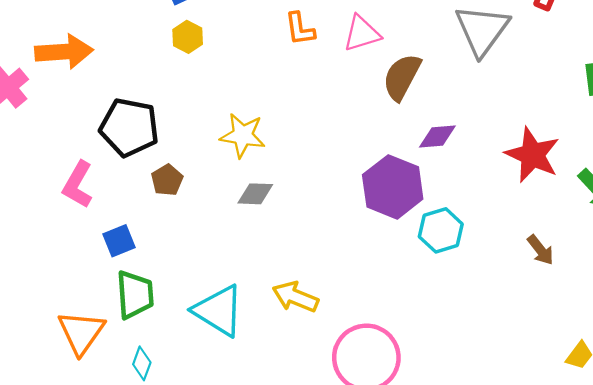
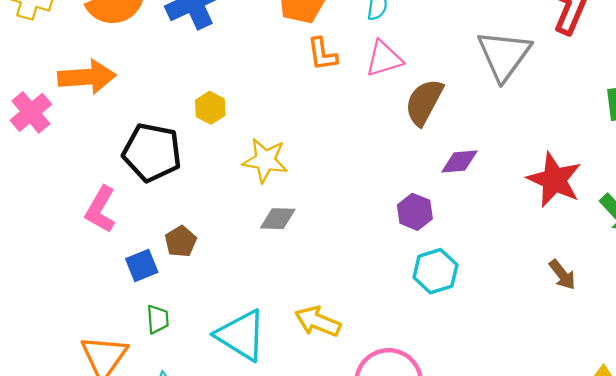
yellow hexagon: (188, 37) -> (210, 108), moved
brown pentagon: (167, 180) -> (181, 241), moved
purple hexagon: (393, 187) -> (415, 212), size x0.6
cyan hexagon: (441, 230) -> (435, 271), moved
green trapezoid: (135, 295) -> (158, 319), size x0.6

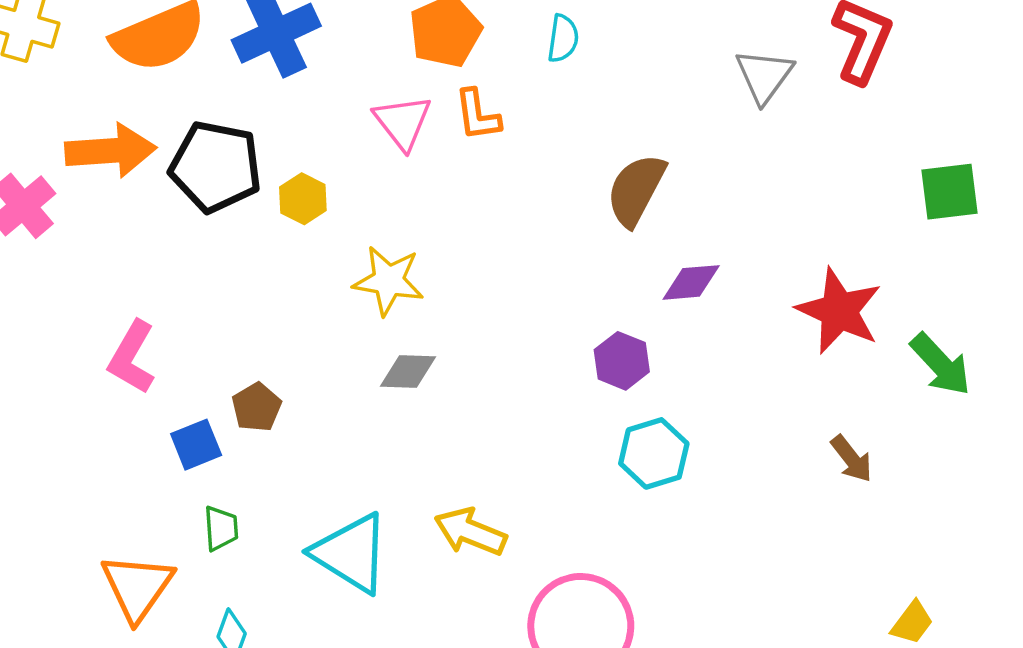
gray triangle: (504, 55) -> (764, 76), moved, size x0.7
pink triangle: (384, 59) -> (403, 122), moved, turned -51
black pentagon: (152, 152) -> (216, 167), moved

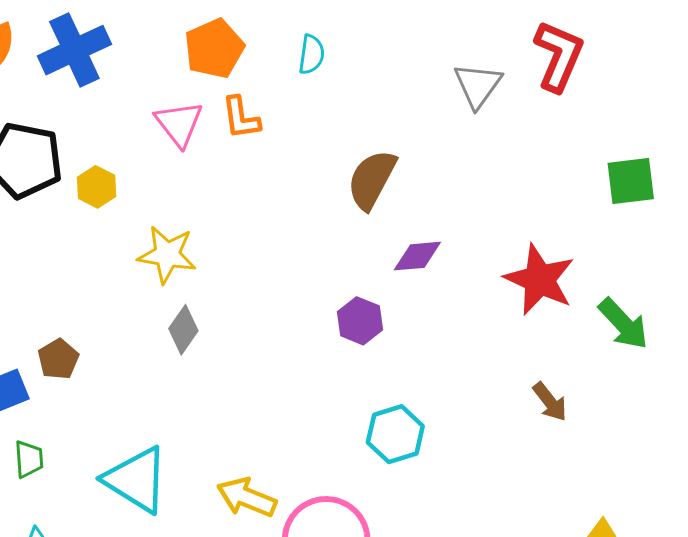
gray diamond: (408, 372) -> (183, 330), turned -57
cyan hexagon: (654, 453) -> (395, 434), moved
yellow arrow: (470, 532) -> (247, 497), moved

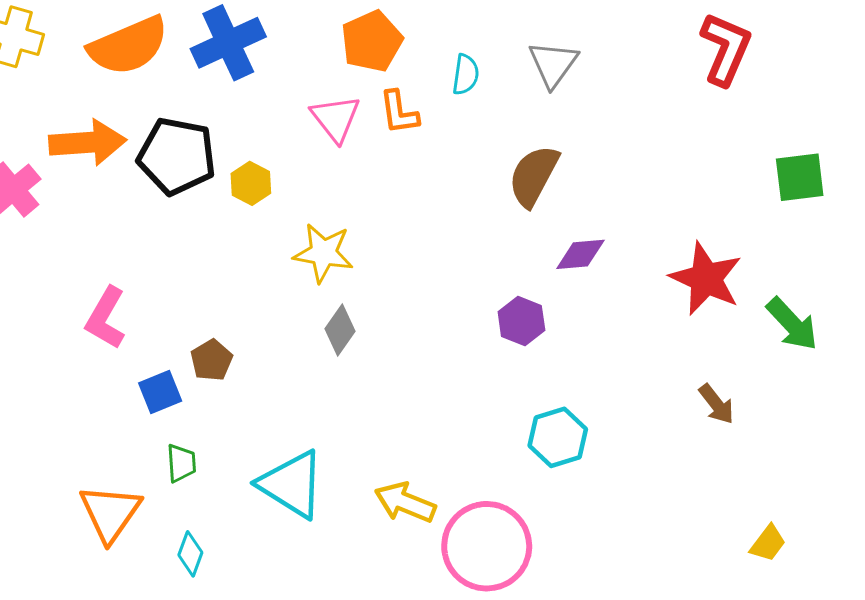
cyan semicircle: (311, 54) -> (466, 75), moved
gray triangle: (478, 85) -> (553, 64), moved

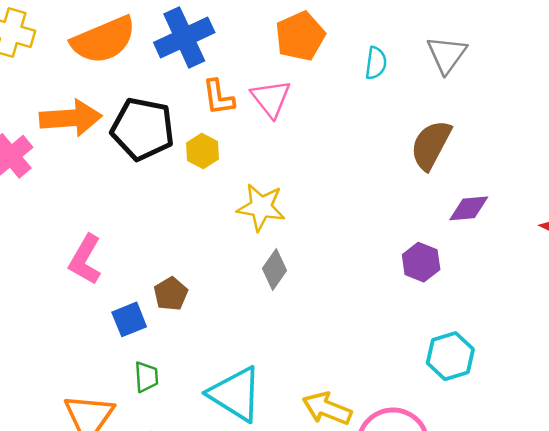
orange L-shape: (399, 112) -> (218, 97), moved

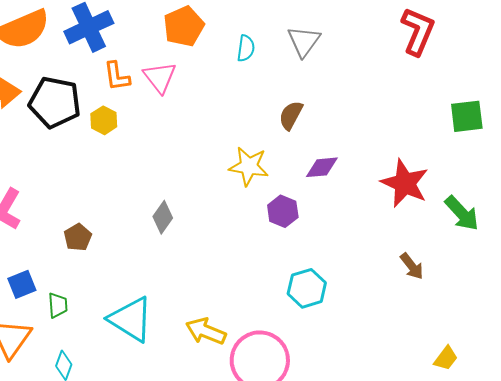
brown semicircle: (431, 145) -> (291, 115), size x0.7
yellow star: (261, 207) -> (249, 166), moved
blue square: (129, 319) -> (22, 284), moved

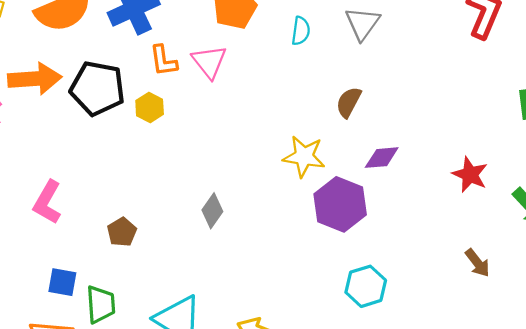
red star: (405, 183) -> (470, 175), size x0.7
purple hexagon: (283, 211) -> (340, 204), size x1.6
blue square: (22, 284) -> (62, 282), turned 32
green trapezoid: (58, 305) -> (101, 304), size x1.4

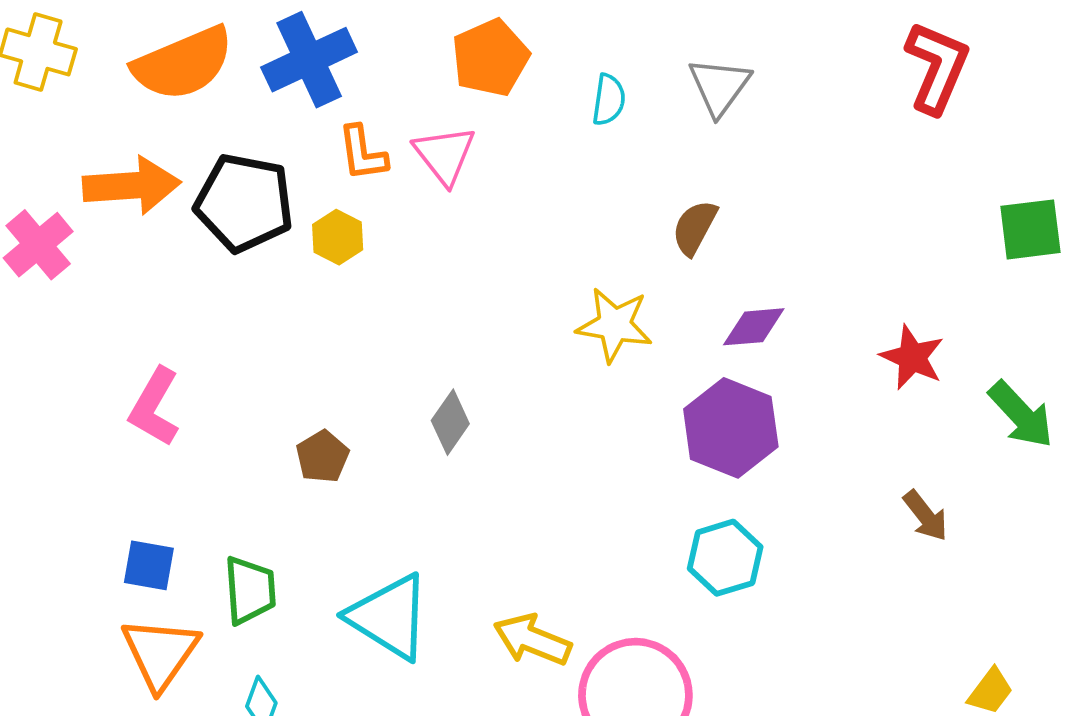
purple hexagon: (340, 204) -> (731, 428), moved
brown pentagon: (122, 232) -> (322, 457), moved
blue square: (62, 282) -> (149, 565), moved

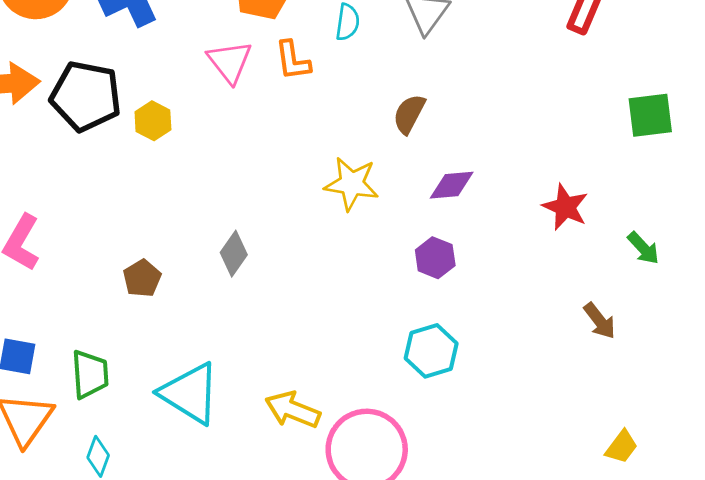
orange L-shape: (363, 153) -> (293, 60), moved
green arrow: (1021, 415) -> (643, 248), size x0.7
purple hexagon: (731, 428) -> (435, 258), size x0.6
brown arrow: (925, 516) -> (600, 321), moved

